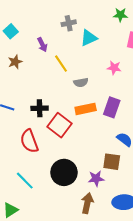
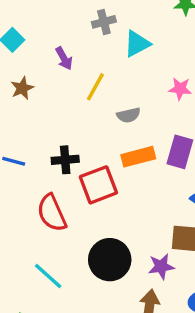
yellow line: (61, 64) -> (95, 87), turned 66
red square: (59, 125) -> (98, 185), turned 35

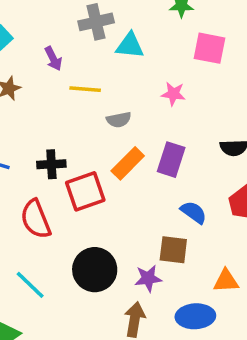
gray cross: (104, 22) -> (96, 22), size x1.4
cyan triangle: (137, 44) -> (130, 46), turned 32
yellow line: (95, 87) -> (85, 89), turned 64
orange rectangle: (138, 157) -> (128, 163), turned -32

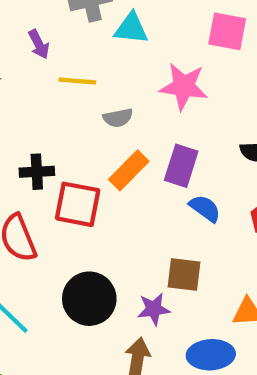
pink star: (173, 94) -> (184, 86), size x1.6
red square: (85, 191) -> (78, 204), turned 30
blue semicircle: (194, 212) -> (205, 208), moved

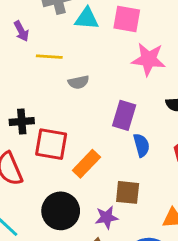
pink square: (227, 31) -> (127, 19), moved
pink star: (184, 86) -> (148, 59), moved
orange rectangle: (129, 170) -> (86, 164), moved
blue semicircle: (205, 208) -> (142, 145), turned 40

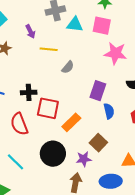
gray semicircle: (79, 82) -> (68, 67), turned -40
brown square: (128, 192) -> (98, 143), turned 36

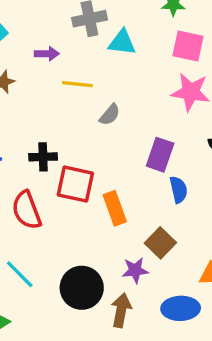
pink square: (102, 26) -> (188, 46), moved
purple arrow: (30, 31) -> (47, 54), turned -64
orange rectangle: (71, 122) -> (115, 208), turned -66
black circle: (53, 154) -> (82, 288), moved

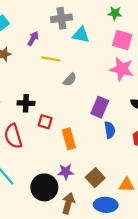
purple arrow: (47, 54) -> (33, 38), turned -64
red square: (75, 184) -> (45, 122), size x0.6
brown square: (160, 243) -> (95, 178), moved
purple star: (135, 270) -> (66, 172), moved

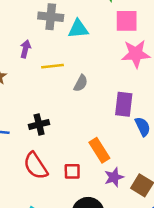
gray cross: (61, 18) -> (51, 17), turned 30
red square: (45, 122) -> (72, 171), moved
purple star: (66, 172) -> (114, 177), moved

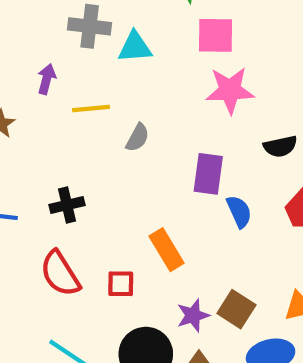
purple star: (114, 177) -> (193, 315), moved

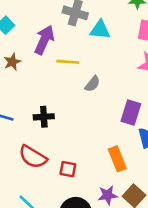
purple arrow: (47, 79) -> (44, 40), size x1.6
orange rectangle: (166, 250) -> (117, 159), moved
red semicircle: (60, 274) -> (33, 157), turned -36

